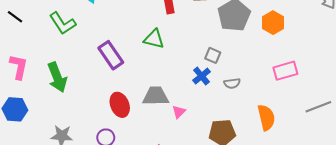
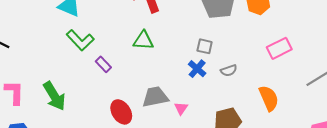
green L-shape: (62, 23) -> (80, 40), moved
purple rectangle: (111, 55) -> (103, 64), size x0.6

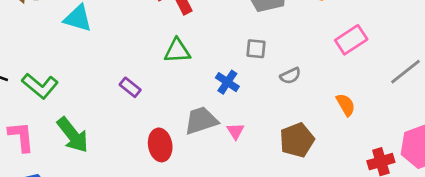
green L-shape: (80, 40) -> (40, 86), moved
blue cross: (197, 69) -> (227, 82), moved
orange semicircle: (269, 98) -> (346, 105), size x0.7
red ellipse: (121, 112) -> (160, 145), turned 30

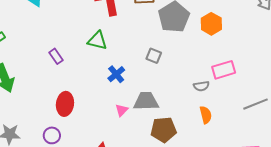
gray semicircle: (290, 76) -> (201, 86), moved
blue cross: (227, 82) -> (116, 74), moved
gray trapezoid: (201, 120) -> (146, 101), moved

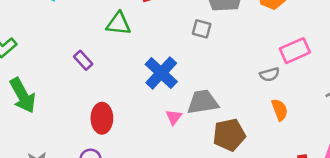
green triangle: (97, 40) -> (118, 24), moved
gray square: (154, 56) -> (202, 29), moved
blue cross: (116, 74) -> (161, 73), size x1.5

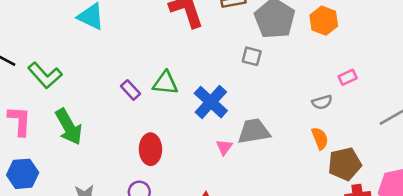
green triangle: (118, 24) -> (165, 83), moved
pink rectangle: (295, 51) -> (348, 77), size x0.6
orange semicircle: (280, 110) -> (320, 138), moved
brown pentagon: (229, 135) -> (345, 164), moved

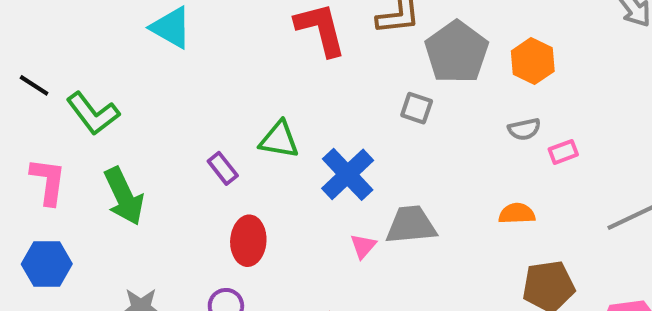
purple rectangle: (130, 90) -> (223, 168), moved
gray semicircle: (322, 102) -> (524, 129), moved
orange semicircle: (320, 138) -> (517, 214), moved, turned -75

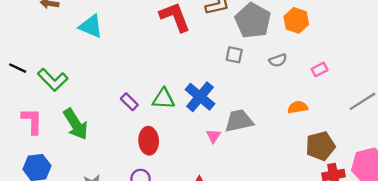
gray semicircle: (524, 129) -> (278, 60), moved
green triangle: (279, 140) -> (163, 99), moved

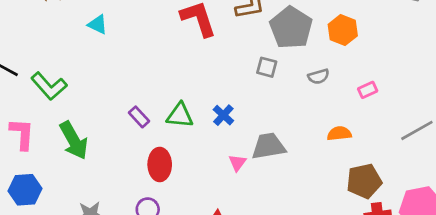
cyan triangle: (91, 26) -> (98, 25), size x0.7
blue cross: (200, 97) -> (223, 115), size x0.6

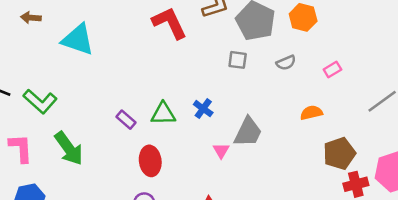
cyan triangle: (98, 25) -> (78, 40), size x1.8
gray trapezoid: (269, 146) -> (248, 132), turned 132

